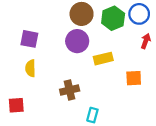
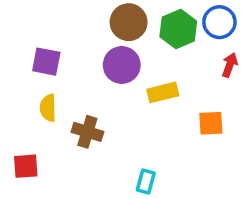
brown cross: (70, 90) -> (87, 132), moved, turned 30

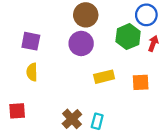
green hexagon: (178, 29) -> (128, 37), moved
yellow rectangle: (163, 92) -> (104, 77), moved
brown cross: (87, 132) -> (72, 119), moved, turned 30

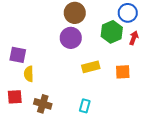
purple square: (31, 41) -> (18, 55), moved
yellow semicircle: (32, 72) -> (29, 74), moved
brown cross: (72, 119) -> (43, 104), moved, turned -30

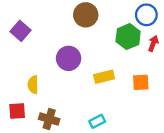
purple circle: (71, 38) -> (69, 58), moved
purple square: (18, 55) -> (20, 31), moved, turned 30
cyan rectangle: (85, 106) -> (97, 121), turned 48

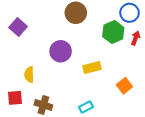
orange square: (141, 82) -> (124, 86), moved, turned -35

